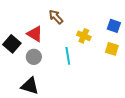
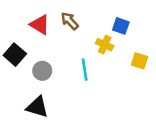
blue square: (114, 26) -> (121, 26), moved
red triangle: (35, 34) -> (40, 25), moved

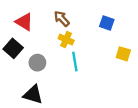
red triangle: (40, 25) -> (24, 22), moved
yellow cross: (105, 45) -> (66, 40), moved

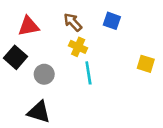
red triangle: (24, 22) -> (29, 26), turned -42
blue square: (107, 23) -> (112, 21), moved

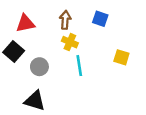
brown arrow: (73, 22) -> (65, 20), turned 48
yellow square: (146, 64) -> (121, 57), moved

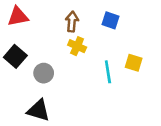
red triangle: (25, 23) -> (18, 17), moved
cyan line: (79, 66) -> (108, 72), moved

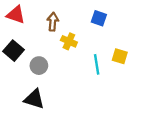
red triangle: (18, 17) -> (16, 15), turned 30
brown arrow: (72, 22) -> (53, 22), moved

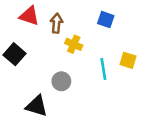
red triangle: (16, 15) -> (29, 16), moved
gray circle: (39, 66) -> (61, 81), moved

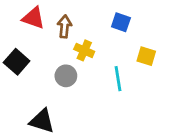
yellow square: (128, 60) -> (146, 56), moved
gray circle: (61, 81) -> (66, 76), moved

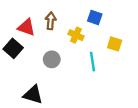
red triangle: (33, 18) -> (26, 27), moved
yellow cross: (84, 50) -> (76, 35), moved

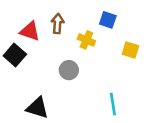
gray circle: (52, 59) -> (69, 70), moved
cyan line: (92, 62) -> (113, 104), moved

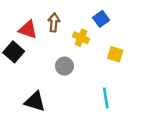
blue square: (108, 20) -> (101, 19), turned 35
yellow square: (130, 50) -> (115, 54), moved

